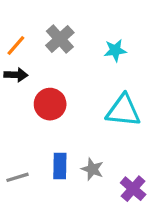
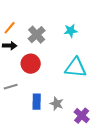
gray cross: (60, 39) -> (37, 35), moved
gray line: (18, 177) -> (11, 87), moved

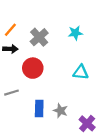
cyan triangle: (76, 68) -> (81, 72), size x0.7

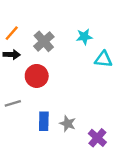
cyan triangle: (81, 72) -> (103, 59), moved

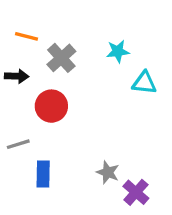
orange line: (12, 33) -> (27, 36), moved, turned 63
blue rectangle: (44, 121) -> (43, 174), moved
gray star: (68, 124) -> (108, 172), moved

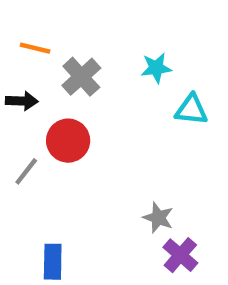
gray line: (18, 144) -> (26, 171), moved, turned -35
gray star: (108, 172) -> (158, 218), moved
blue rectangle: (43, 174) -> (53, 262), moved

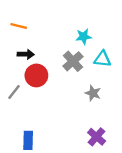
gray cross: (81, 77) -> (73, 61), moved
black arrow: (22, 101) -> (26, 54), moved
gray star: (158, 218) -> (93, 93), moved

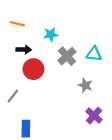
cyan star: (84, 37) -> (51, 34), moved
gray line: (14, 92) -> (13, 96), moved
purple cross: (97, 137) -> (94, 116), moved

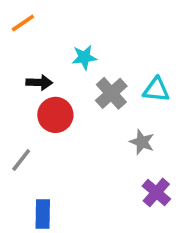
orange line: (17, 24) -> (23, 23), moved, turned -48

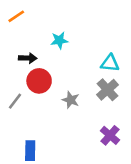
gray cross: (111, 93) -> (107, 90), moved
gray star: (142, 142) -> (71, 100), moved
gray line: (21, 160) -> (15, 101), moved

